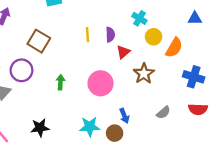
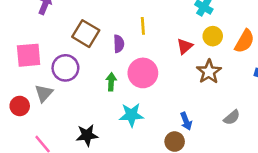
purple semicircle: (110, 35) -> (119, 44), moved
yellow circle: (154, 37) -> (213, 36), moved
pink circle: (101, 83) -> (143, 73), moved
cyan star: (90, 127) -> (131, 115), moved

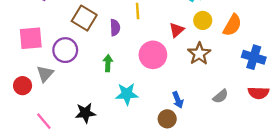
pink circle: (143, 73) -> (153, 55), moved

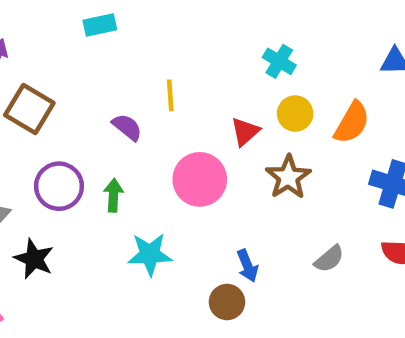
brown square: (84, 18) -> (29, 109), moved
purple semicircle: (115, 28) -> (127, 127), turned -49
purple circle: (65, 50) -> (59, 186), moved
black star: (85, 113) -> (34, 259), moved, turned 30

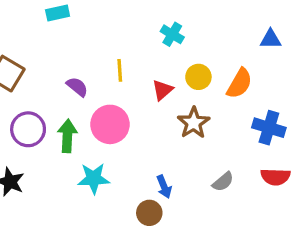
cyan cross: (279, 61) -> (172, 34), moved
yellow line: (170, 95) -> (120, 70), moved
pink circle: (200, 179) -> (110, 124), moved
green arrow: (113, 195) -> (67, 136), size x1.4

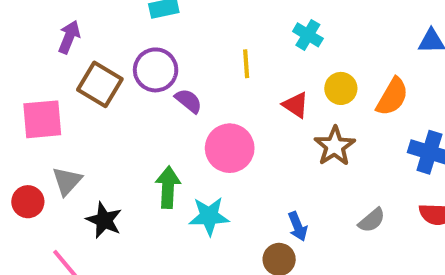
yellow line: (120, 70) -> (246, 64), moved
red triangle: (162, 90) -> (296, 105), turned -45
purple circle: (28, 129) -> (156, 70), moved
green arrow: (67, 136) -> (168, 187), moved

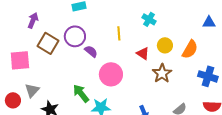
green arrow: (168, 187) -> (81, 93), turned -42

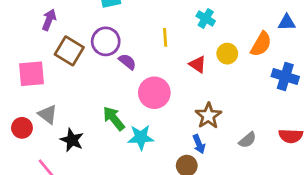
orange semicircle: (190, 49) -> (261, 44), moved
brown star: (162, 73) -> (208, 116), moved
blue cross: (208, 76) -> (285, 77), moved
gray triangle: (32, 90) -> (48, 114), turned -35

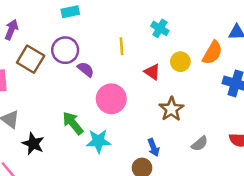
brown star: (208, 116) -> (171, 109), moved

